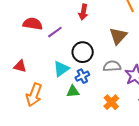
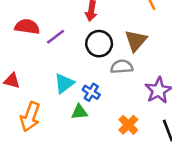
black circle: (83, 52) -> (99, 44), moved
gray semicircle: (112, 66) -> (122, 67), moved
blue cross: (82, 76) -> (91, 92), turned -32

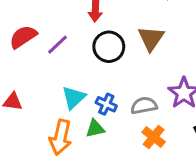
red semicircle: (27, 27) -> (23, 37), turned -35
gray semicircle: (122, 67) -> (144, 106), moved
orange arrow: (30, 117) -> (61, 137), moved

